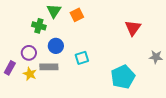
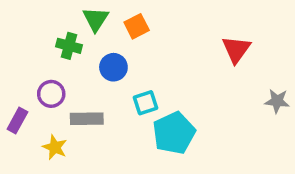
blue circle: (56, 46) -> (113, 67), moved
yellow star: (30, 74) -> (55, 147), moved
cyan pentagon: (123, 77) -> (174, 133), moved

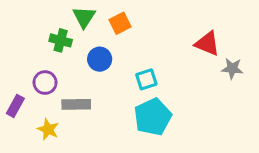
red triangle: (236, 49) -> (207, 44), turned -44
gray star: (277, 101) -> (232, 68), moved
cyan square: (145, 103) -> (146, 79), moved

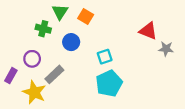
orange square: (120, 23) -> (86, 16), turned -32
gray rectangle: (76, 104) -> (54, 74), turned -42
yellow star: (48, 129) -> (34, 92), size x1.5

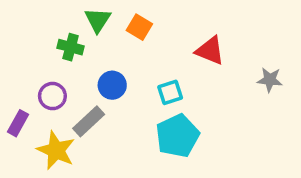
red triangle: (148, 31) -> (210, 51), moved
blue circle: (71, 42) -> (112, 85), moved

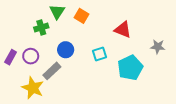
green cross: (71, 47) -> (41, 28), turned -32
purple rectangle: (18, 123) -> (11, 57), moved
cyan pentagon: (177, 136) -> (130, 68), moved

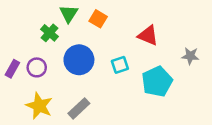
green cross: (41, 28) -> (50, 33), turned -32
blue circle: (66, 50) -> (79, 60), size x1.5
gray rectangle: (52, 71) -> (79, 108), moved

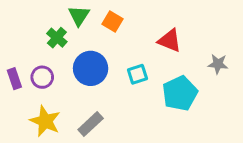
purple rectangle: (12, 69) -> (14, 79), turned -48

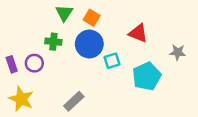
green cross: (57, 38) -> (53, 42), moved, turned -35
blue circle: (91, 68) -> (89, 44), moved
yellow star: (45, 121) -> (21, 99), moved

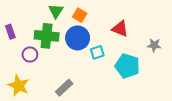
green cross: (53, 42) -> (47, 36), size x1.6
purple rectangle: (12, 64) -> (10, 32), moved
cyan pentagon: (147, 76) -> (127, 66), turned -30

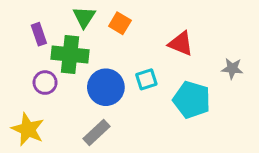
purple rectangle: (10, 32) -> (39, 34), moved
blue circle: (78, 38) -> (106, 87), moved

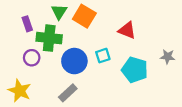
orange square: (120, 23) -> (84, 16), size x1.5
gray star: (232, 68) -> (168, 57), moved

